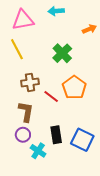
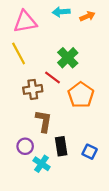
orange arrow: (89, 29) -> (87, 16), moved
red line: (51, 97) -> (52, 77), moved
brown L-shape: (26, 112) -> (44, 121), moved
blue square: (82, 140) -> (90, 152), size x0.6

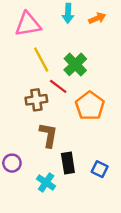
cyan arrow: (61, 12) -> (68, 13), turned -84
yellow line: (19, 53) -> (41, 60), moved
purple circle: (25, 146) -> (12, 163), moved

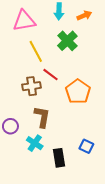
green cross: (75, 64) -> (67, 41), moved
purple circle: (12, 163) -> (10, 126), moved
black rectangle: (68, 163) -> (59, 158), moved
cyan cross: (46, 183) -> (35, 143), moved

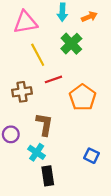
red line: (51, 75) -> (53, 79), turned -56
brown cross: (32, 86) -> (22, 92), moved
black rectangle: (59, 158) -> (48, 176), moved

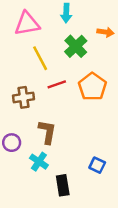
orange arrow: (89, 17) -> (105, 32), moved, turned 32
orange pentagon: (83, 97) -> (92, 87), moved
black rectangle: (48, 176) -> (63, 185), moved

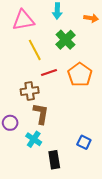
orange arrow: (105, 32) -> (91, 18), moved
brown cross: (24, 97) -> (30, 91), moved

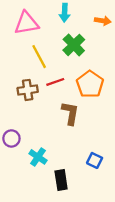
brown cross: (30, 91) -> (28, 90), moved
brown L-shape: (41, 114) -> (70, 113), moved

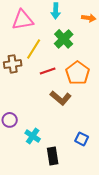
yellow line: (39, 57) -> (34, 49), turned 60
brown cross: (28, 90) -> (13, 64), moved
brown L-shape: (70, 113) -> (61, 98), turned 120

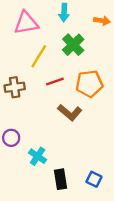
brown cross: (13, 64) -> (15, 87), moved
orange pentagon: (78, 73) -> (89, 84), turned 30
blue square: (82, 139) -> (94, 179), moved

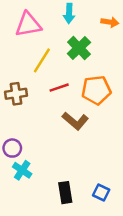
cyan cross: (38, 156) -> (22, 170), moved

